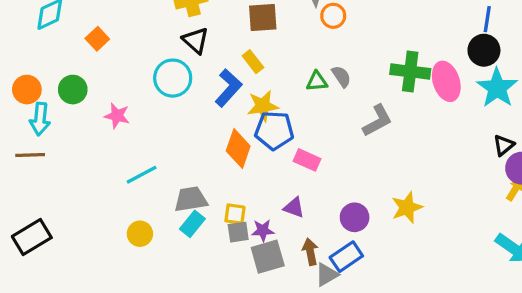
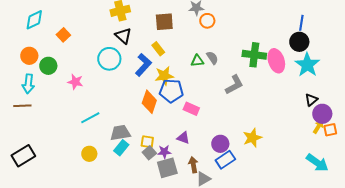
orange circle: (27, 90) -> (29, 56), moved
gray square: (238, 232) -> (149, 153), turned -32
blue rectangle: (346, 257) -> (225, 160), moved

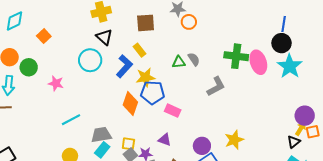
black triangle: (311, 100) -> (294, 142), moved

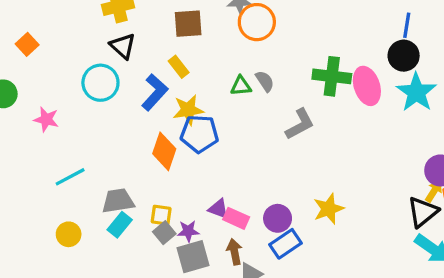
orange circle: (189, 22) -> (257, 22), size x1.5
pink rectangle: (173, 111) -> (236, 218), moved
black triangle: (294, 142) -> (423, 212), size x1.5

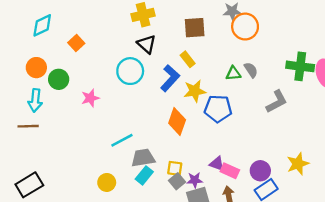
pink star: (46, 119) -> (90, 98), turned -30
blue pentagon: (199, 134) -> (218, 109), moved
cyan line: (70, 177) -> (122, 140), moved

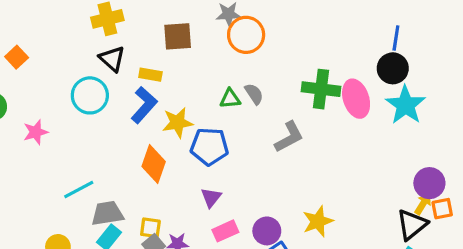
yellow rectangle: (188, 59) -> (150, 75), moved, turned -42
purple triangle: (217, 164) -> (211, 197), moved, turned 49
pink rectangle: (230, 171) -> (225, 231), turned -48

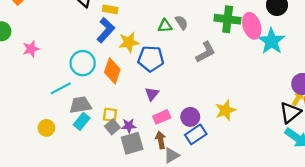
cyan circle: (90, 95) -> (83, 63), moved
cyan star: (405, 105) -> (272, 41), moved

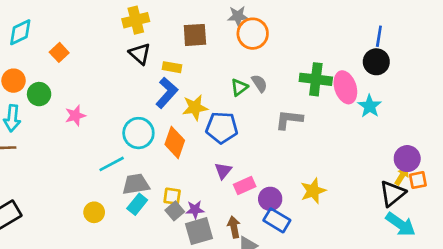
green triangle: (165, 26) -> (239, 87), turned -32
cyan star: (272, 41) -> (370, 106), size x0.7
gray L-shape: (206, 52) -> (289, 120), turned -145
pink rectangle: (162, 117) -> (245, 185), moved
blue rectangle: (196, 134) -> (277, 220), turned 65

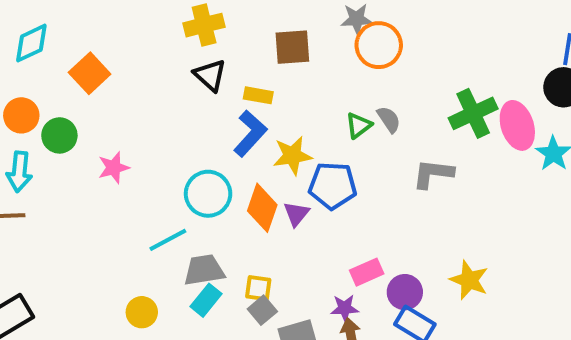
orange square: (59, 52) -> (90, 73), size x1.4
green cross: (316, 79) -> (473, 113), turned -32
purple triangle: (223, 171) -> (296, 214), moved
yellow star: (313, 191) -> (469, 280), turned -30
purple star: (195, 210) -> (345, 308), moved

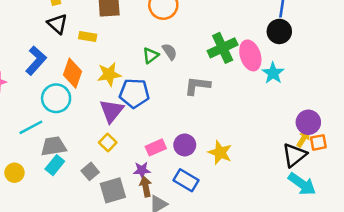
blue L-shape: (250, 133) -> (36, 60), moved
orange diamond: (262, 208) -> (72, 73), moved
purple triangle: (296, 214) -> (112, 111), size x1.5
yellow square: (258, 288) -> (108, 142), moved, turned 36
purple circle: (405, 292) -> (185, 145), moved

